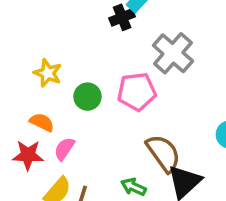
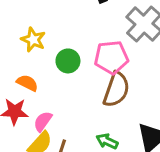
pink semicircle: (64, 149) -> (43, 121), moved
brown semicircle: (163, 153) -> (116, 90), moved, turned 54

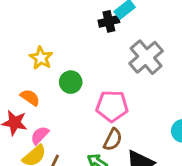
pink pentagon: (111, 57) -> (112, 106), moved
brown semicircle: (116, 90) -> (113, 140), moved, size x0.7

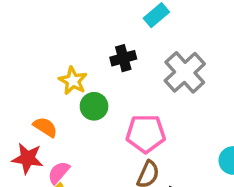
black cross: (109, 21) -> (123, 58), moved
yellow star: (41, 58) -> (73, 81), moved

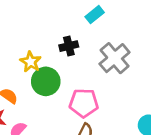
green circle: (94, 106) -> (46, 81), size x1.4

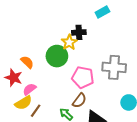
gray cross: (115, 58) -> (114, 67), moved, turned 35
yellow star: (30, 62) -> (69, 42), moved

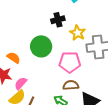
yellow star: (69, 42) -> (78, 33), moved
brown semicircle: (79, 101) -> (71, 85), turned -119

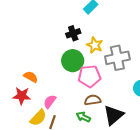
green circle: (41, 46) -> (73, 61), moved
pink semicircle: (21, 83) -> (50, 102), moved

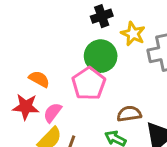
pink pentagon: (89, 76) -> (89, 84), moved, turned -30
pink semicircle: (50, 102) -> (53, 113), moved

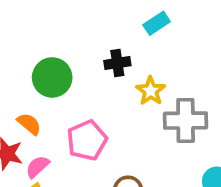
green circle: (101, 56) -> (52, 77), moved

